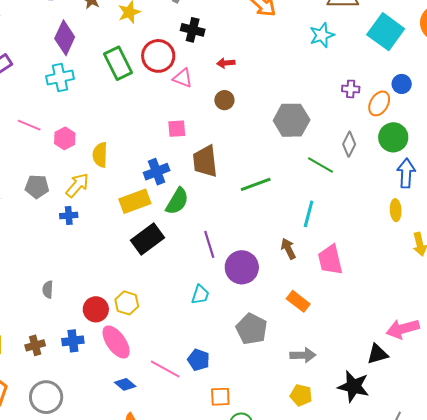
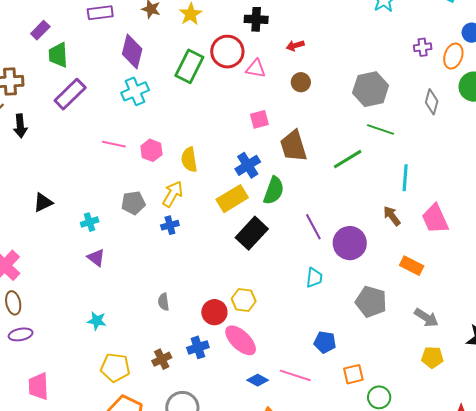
green rectangle: (118, 63) -> (189, 66), turned 64
green line: (320, 165) -> (381, 130), moved
gray arrow: (303, 355) -> (426, 318), turned 45
pink line: (165, 369) -> (295, 375), moved

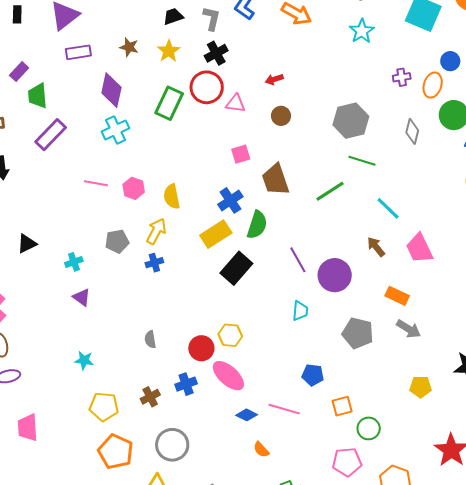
black cross: (256, 19) -> (216, 53), moved, turned -30
cyan line: (405, 178) -> (388, 208), turned -48
gray arrow: (426, 318) -> (409, 329), moved

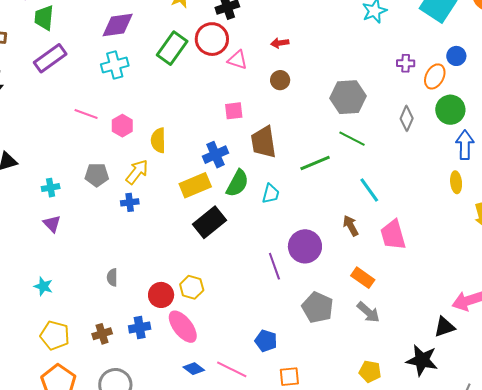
purple diamond: (111, 90) -> (118, 25), turned 60
purple line: (298, 260) -> (274, 266), moved
cyan trapezoid: (300, 311) -> (271, 194), moved

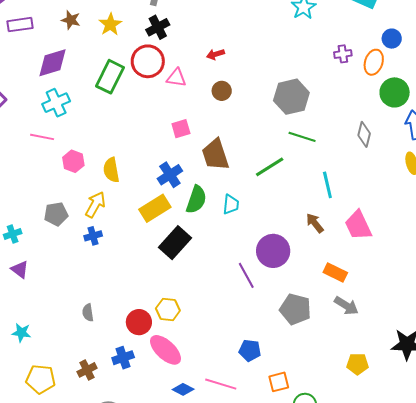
pink line: (86, 114) -> (42, 137), moved
gray diamond: (407, 118) -> (364, 134), moved
cyan line: (369, 190) -> (327, 185), turned 32

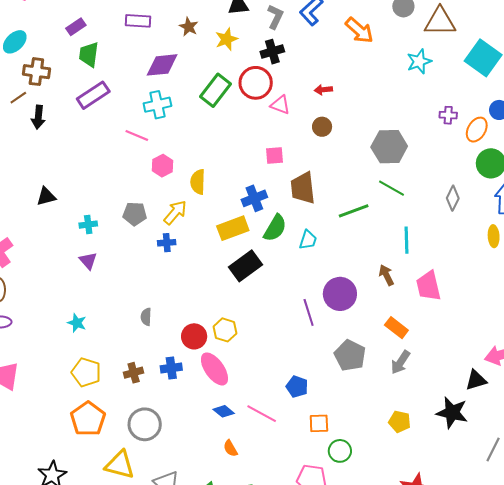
gray arrow: (346, 306) -> (400, 362), turned 80

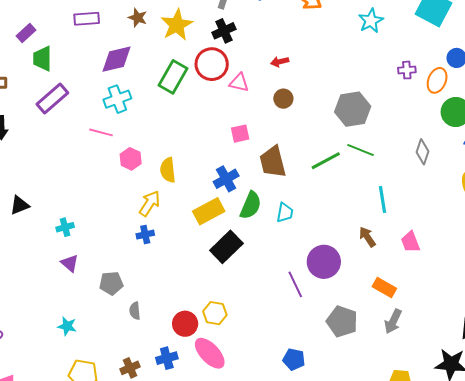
yellow star: (226, 39) -> (177, 25), size x1.4
green line: (354, 211) -> (326, 161), moved
gray pentagon: (135, 214) -> (111, 283), moved
pink trapezoid: (428, 286) -> (410, 242), size x0.7

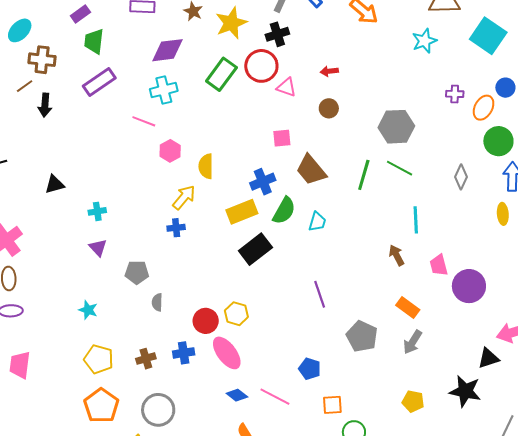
green line: (326, 161) -> (364, 175), turned -52
brown trapezoid: (273, 162) -> (311, 170), turned -32
purple circle: (324, 262) -> (469, 286), moved

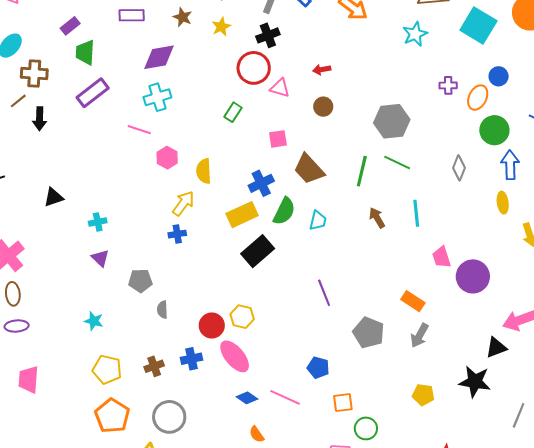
yellow star: (231, 23) -> (221, 27), size x0.6
green rectangle: (221, 74) -> (233, 112), moved, size x0.6
brown arrow: (397, 255) -> (377, 218), moved

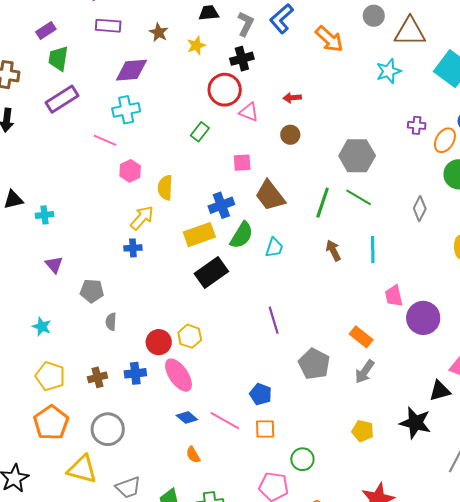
cyan cross: (98, 222) -> (45, 215), moved
orange square: (343, 403) -> (265, 429), moved

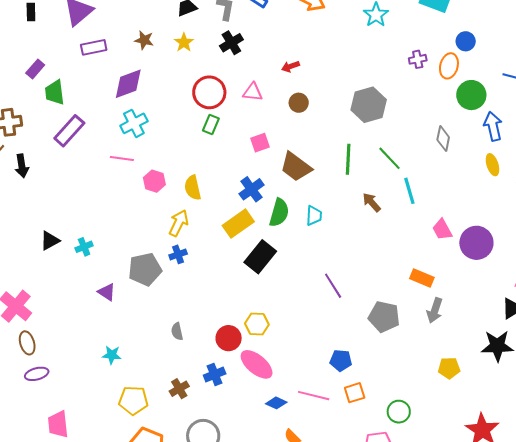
red circle: (225, 90) -> (209, 92), moved
green line: (359, 197) -> (390, 158), moved, turned 32
gray pentagon: (92, 291) -> (145, 269), moved, size x1.4

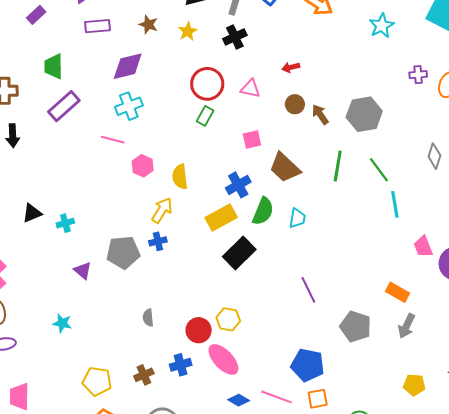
purple rectangle: (35, 69) -> (36, 15), moved
brown arrow: (372, 202) -> (320, 114), moved
cyan star: (112, 355) -> (62, 323), moved
blue pentagon: (341, 360) -> (308, 365), size x1.5

